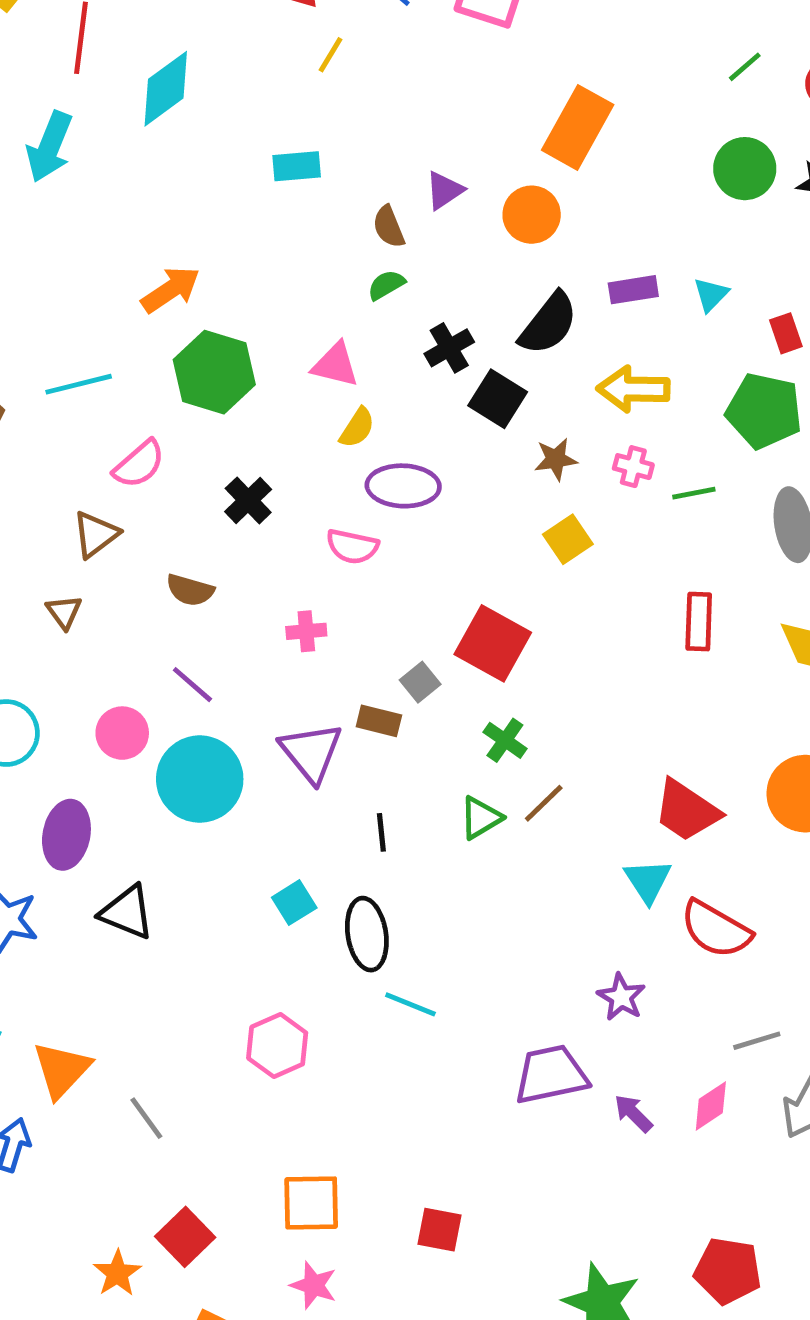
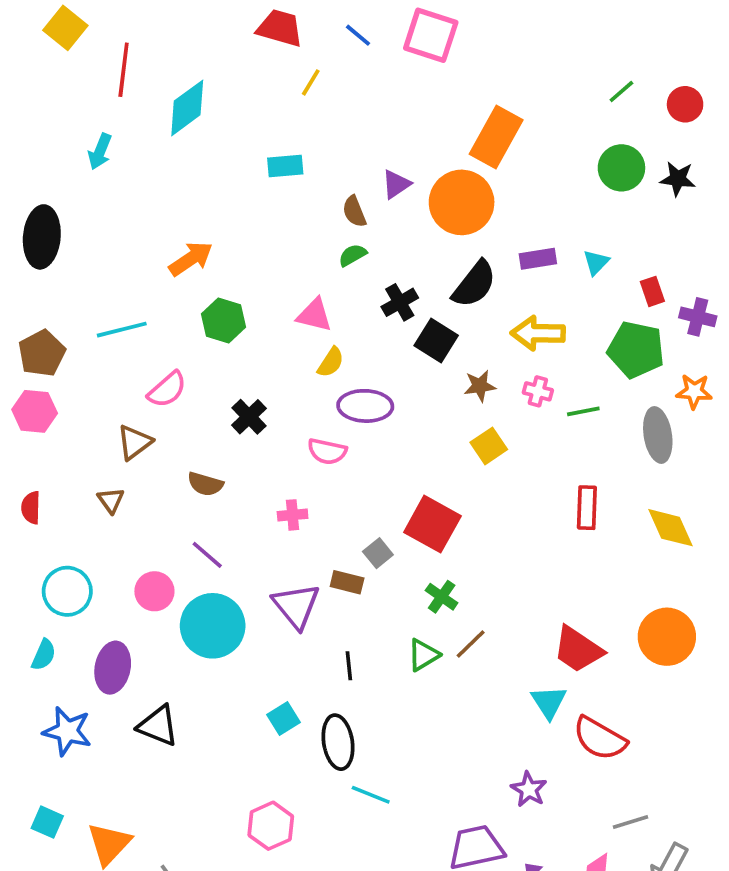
cyan arrow: (50, 147) -> (100, 152), size x0.7
orange circle: (532, 215) -> (462, 202), size x1.5
green hexagon: (214, 372) -> (224, 321), size x0.7

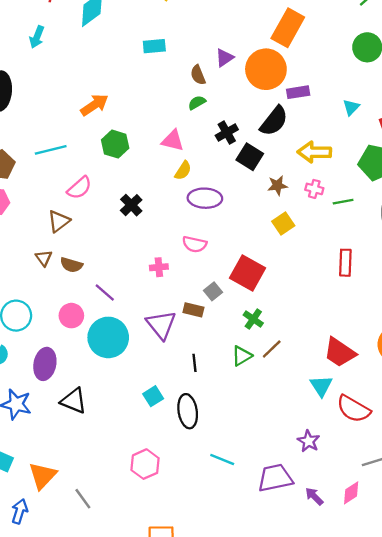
purple rectangle: (538, 259) -> (298, 92), moved
pink semicircle: (327, 451) -> (195, 244), moved
brown semicircle: (205, 484) -> (71, 265), moved
cyan line: (371, 795) -> (222, 460), moved

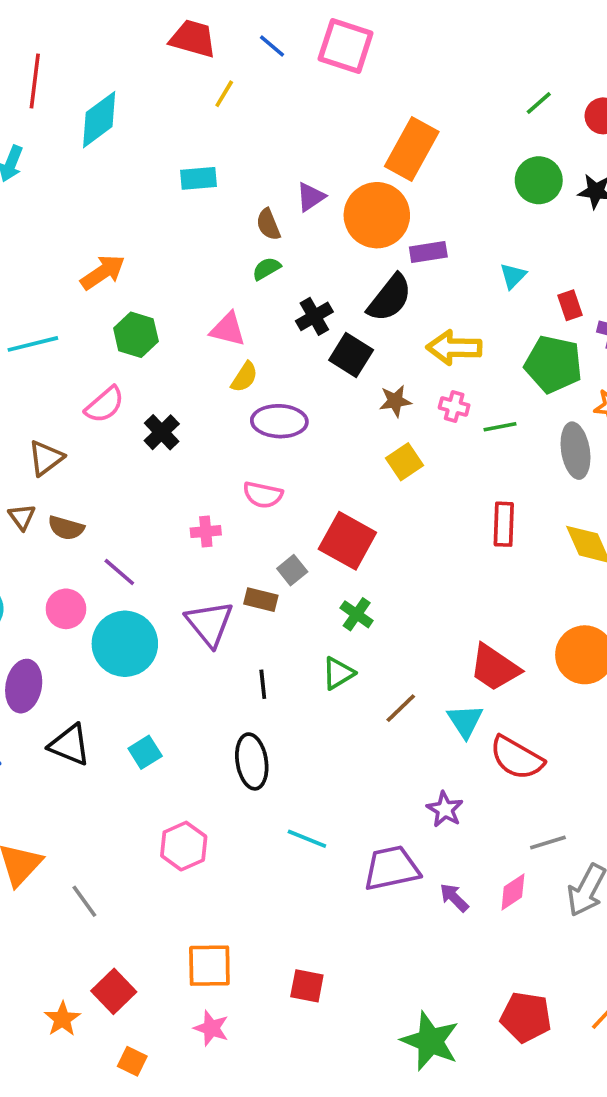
pink semicircle: (79, 188) -> (105, 405), moved
brown line: (272, 349) -> (401, 708), moved
cyan square: (153, 396) -> (145, 752), moved

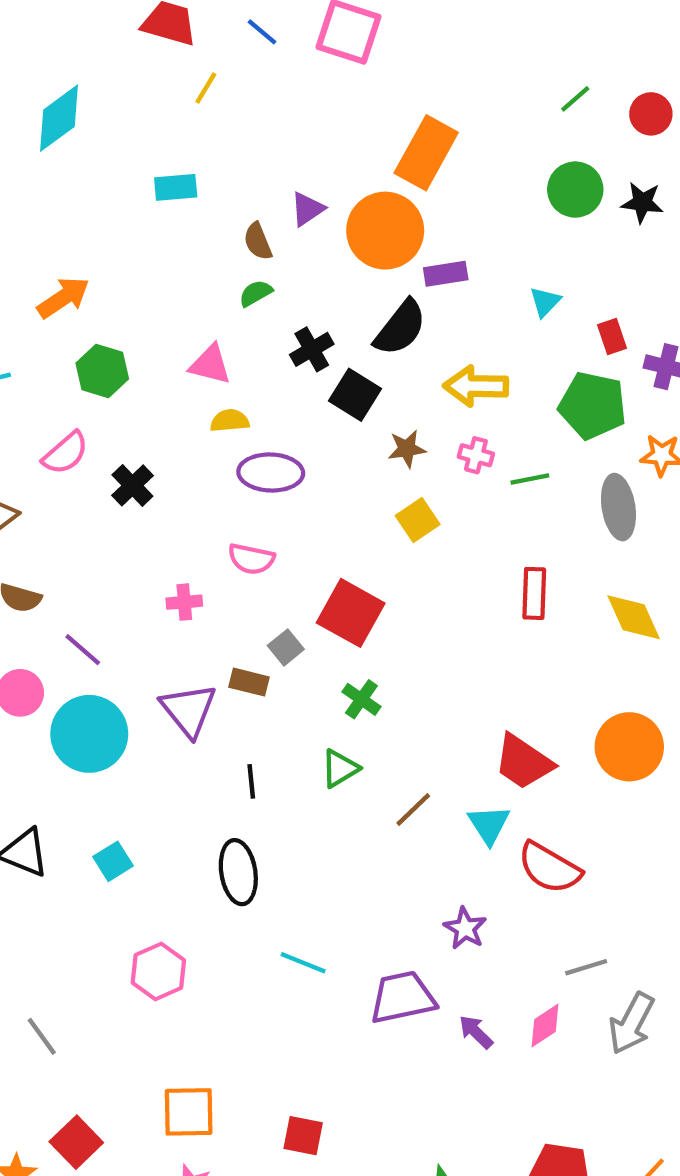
yellow semicircle: (244, 377) -> (230, 421), turned -128

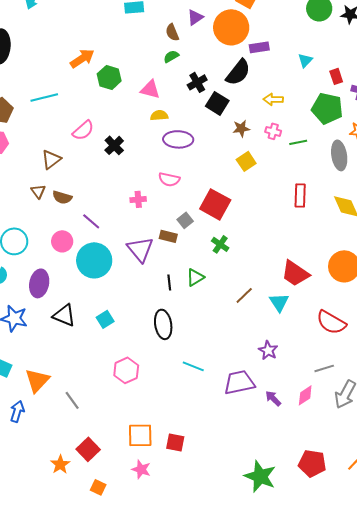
green hexagon: (102, 371) -> (109, 77), moved
yellow arrow: (476, 386) -> (273, 99), size x0.7
green triangle: (340, 768) -> (195, 277), moved
red semicircle: (549, 868) -> (331, 322), moved
red square: (303, 1136) -> (175, 442), moved

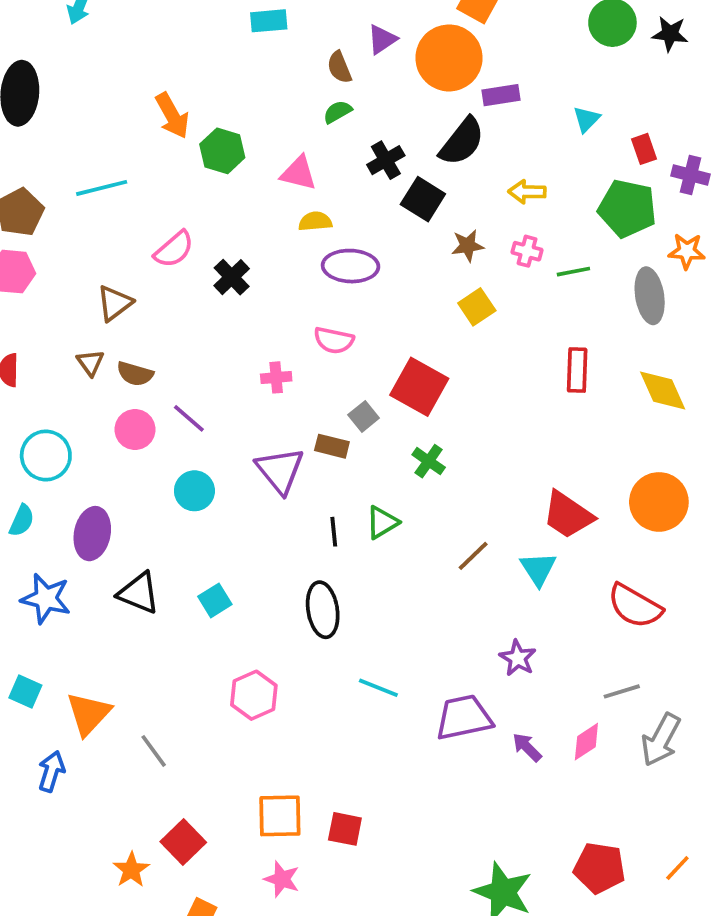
orange arrow: (82, 58) -> (172, 116), turned 95
pink circle: (62, 241) -> (135, 430), moved
cyan circle: (94, 260) -> (194, 491), size x0.6

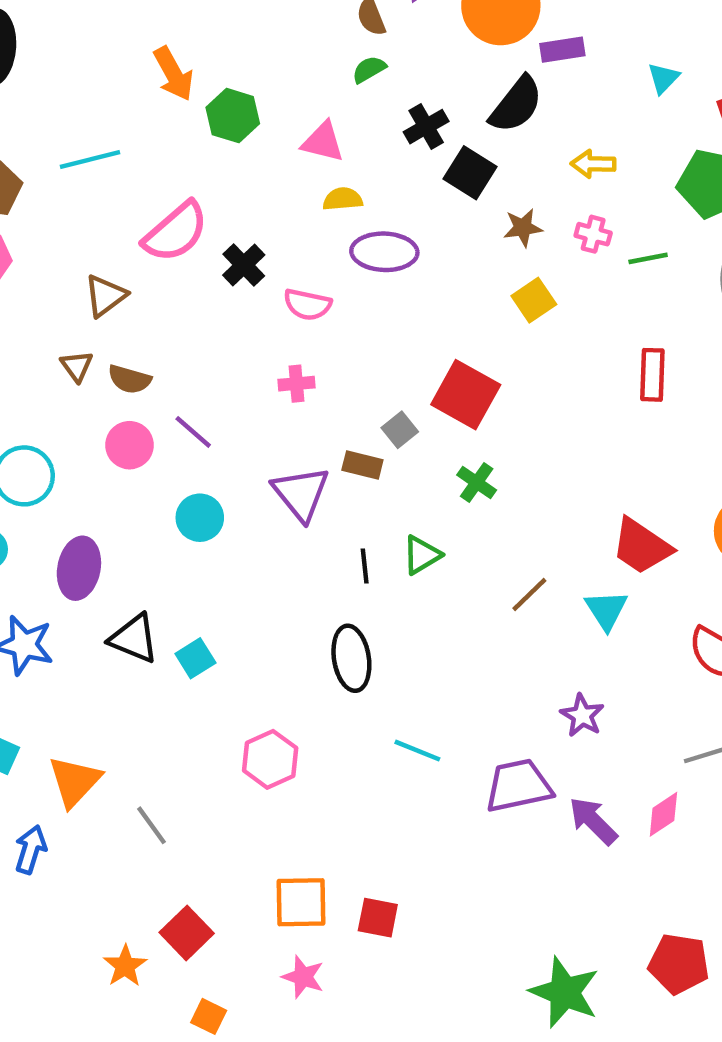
pink semicircle: (174, 249) -> (176, 232), size x1.4
pink semicircle: (334, 340) -> (307, 305), moved
cyan square: (215, 600) -> (195, 658), moved
purple arrow: (527, 747) -> (593, 821), size x1.4

